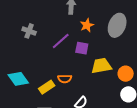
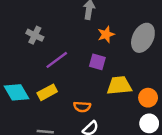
purple line: (61, 41) -> (57, 60), moved
orange semicircle: (65, 79) -> (82, 107), moved
yellow rectangle: (47, 87) -> (47, 92), moved

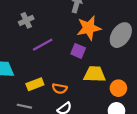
orange star: (106, 34) -> (89, 28), size x1.6
gray cross: (35, 35) -> (26, 20), turned 32
yellow rectangle: (47, 92) -> (35, 84), moved

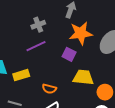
gray cross: (26, 20) -> (38, 25), moved
yellow rectangle: (35, 84) -> (21, 75), moved

